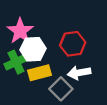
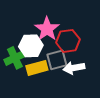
pink star: (20, 31) -> (47, 29), moved
gray square: (61, 89) -> (57, 60), moved, turned 30

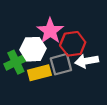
white arrow: (74, 68) -> (87, 61), moved

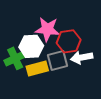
pink star: (50, 31) -> (47, 29), turned -30

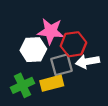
green cross: (15, 58) -> (23, 85), moved
yellow rectangle: (37, 69) -> (52, 83), moved

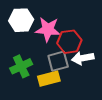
white hexagon: (33, 50) -> (21, 20), moved
green cross: (23, 85) -> (21, 66), moved

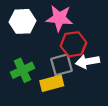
pink star: (48, 29) -> (59, 18), moved

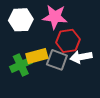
gray square: (61, 65) -> (57, 60), turned 35
yellow rectangle: (52, 83) -> (37, 56), moved

